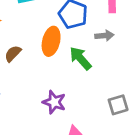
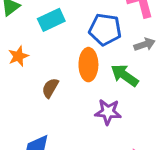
purple star: (54, 102) -> (108, 112), moved

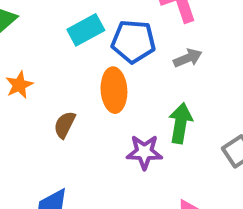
cyan rectangle: (51, 20) -> (86, 30), moved
green arrow: (125, 75) -> (180, 123), moved, turned 68

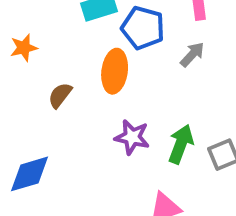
gray arrow: (188, 58) -> (192, 54), turned -36
green arrow: (180, 123) -> (181, 144), moved

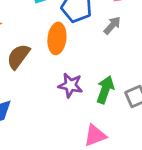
brown semicircle: (60, 95) -> (18, 56), size x1.4

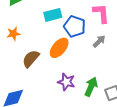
orange ellipse: (57, 38) -> (59, 48), turned 30

